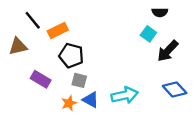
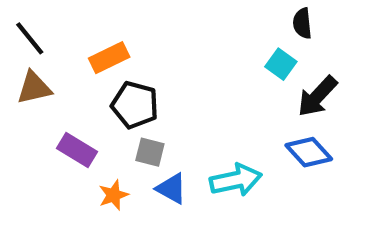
black semicircle: (160, 12) -> (302, 23), turned 84
black line: (33, 20) -> (30, 38), moved
blue diamond: (175, 90) -> (309, 152), moved
orange star: (69, 103) -> (113, 195), moved

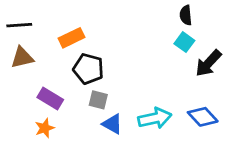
black semicircle: (302, 23) -> (186, 15), moved
black line: (30, 38) -> (19, 25), turned -55
blue diamond: (309, 152) -> (203, 117), moved
orange star: (113, 195) -> (45, 128), moved

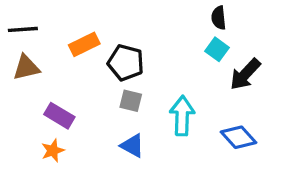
black pentagon: (88, 69) -> (126, 63), moved
gray square: (98, 100) -> (131, 101), moved
cyan arrow: (155, 118) -> (182, 116), moved, turned -76

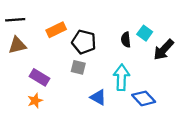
black semicircle: (219, 18) -> (126, 40), moved
gray square: (131, 101) -> (78, 67), moved
blue diamond: (239, 137) -> (144, 98), moved
blue triangle: (132, 146) -> (98, 97), moved

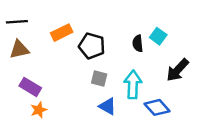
black arrow: (164, 50) -> (178, 70), moved
gray square: (78, 67) -> (99, 78), moved
purple rectangle: (40, 77) -> (30, 87), moved

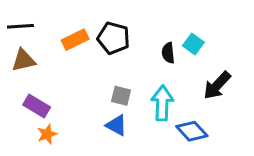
black pentagon: (92, 46) -> (114, 38), moved
blue triangle: (108, 106) -> (117, 125), moved

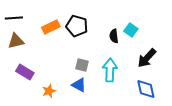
blue diamond: (192, 131) -> (146, 89), moved, turned 30
orange star: (47, 134) -> (49, 91), moved

